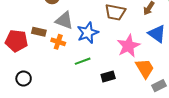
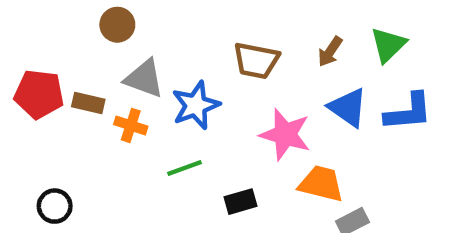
red pentagon: (16, 41) -> (39, 94), moved
pink star: (128, 46) -> (285, 134), turned -30
orange trapezoid: (145, 68) -> (321, 184), turned -45

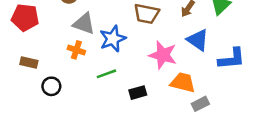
red pentagon: (39, 94) -> (25, 17), moved
brown rectangle: (88, 103) -> (29, 63), moved
blue L-shape: (408, 112) -> (232, 59), moved
black circle: (55, 206) -> (51, 86), moved

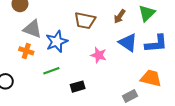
pink star: (163, 55) -> (99, 55), size x0.7
blue L-shape: (232, 59) -> (156, 44), moved
orange trapezoid: (183, 83) -> (151, 78), moved

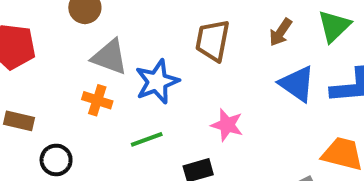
brown trapezoid: (85, 21) -> (213, 41), turned 90
pink star: (99, 55) -> (227, 125), moved

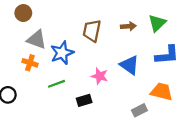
brown arrow: (281, 32) -> (128, 26), turned -128
blue triangle: (297, 84) -> (129, 65), moved

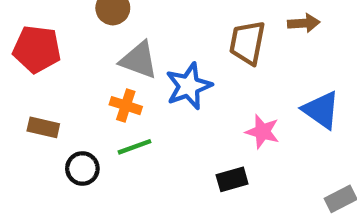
brown arrow: (128, 26) -> (304, 23), moved
green line: (56, 84) -> (134, 147), moved

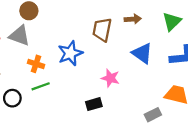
gray triangle: (139, 60) -> (19, 36), moved
blue triangle: (321, 110) -> (142, 53), moved

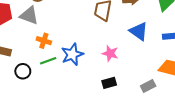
blue star: (70, 53) -> (72, 54), moved
black rectangle: (94, 104) -> (109, 83), moved

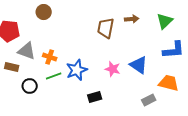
gray triangle: (29, 15) -> (27, 51), moved
blue triangle: (139, 31) -> (139, 65), moved
black rectangle: (109, 83) -> (95, 97), moved

